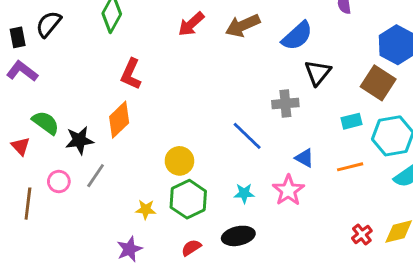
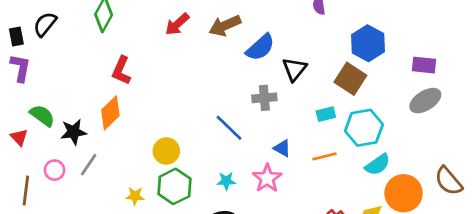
blue semicircle: (297, 36) -> (260, 47), moved
purple L-shape: (22, 71) -> (20, 68), turned 64

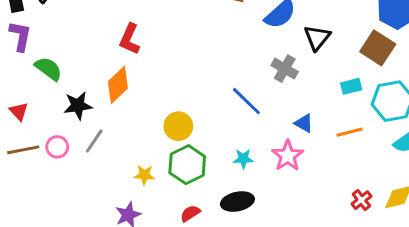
gray cross: (264, 98) -> (285, 69), turned 35
green semicircle: (42, 116) -> (48, 69), moved
brown line: (26, 191) -> (23, 150), moved, turned 72

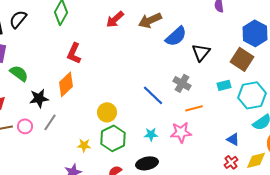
gray cross: (285, 69) -> (182, 83), moved
blue triangle: (304, 123) -> (233, 139), moved
orange line: (350, 132) -> (194, 108), moved
pink star: (288, 156) -> (181, 132), turned 30

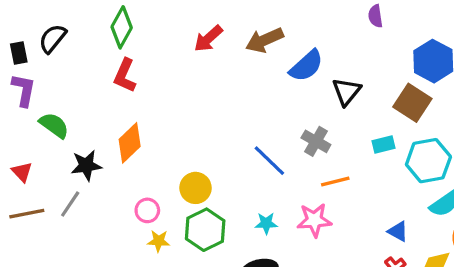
red L-shape: (74, 53) -> (125, 75), moved
gray line: (50, 122) -> (70, 204), moved
pink circle: (25, 126) -> (147, 210), moved

